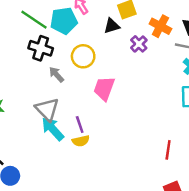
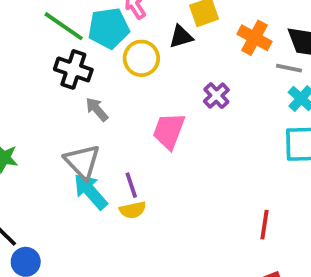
purple cross: (139, 44) -> (216, 96), moved
yellow circle: (83, 56) -> (141, 58), moved

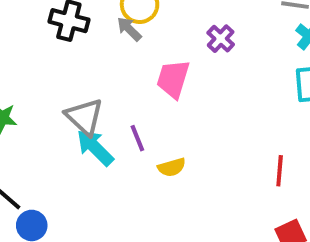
gray arrow: (97, 109) -> (129, 29), moved
yellow semicircle: (133, 210) -> (172, 167), moved

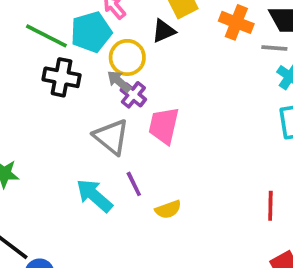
purple cross: (221, 39) -> (133, 95), moved
gray triangle: (84, 117) -> (111, 137), moved

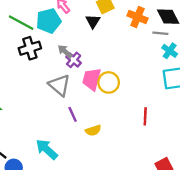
black triangle: (164, 31) -> (93, 21), turned -35
yellow circle: (127, 57) -> (109, 82), moved
black cross: (62, 77) -> (30, 48), turned -30
cyan arrow: (94, 196) -> (47, 149), moved
red line: (270, 206) -> (145, 116), moved

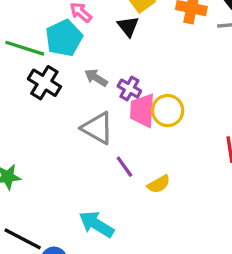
black cross: (30, 48) -> (44, 83), turned -30
purple cross: (74, 60) -> (129, 89), moved

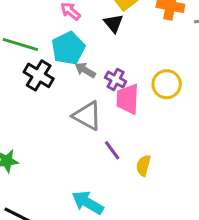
cyan pentagon: (64, 38) -> (68, 48), moved
yellow circle: (168, 111) -> (167, 84), moved
yellow semicircle: (159, 184) -> (143, 165), turned 135

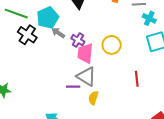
gray triangle: (87, 116) -> (86, 76), moved
purple line: (112, 150) -> (73, 87), turned -56

